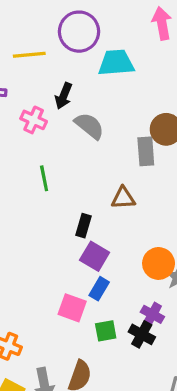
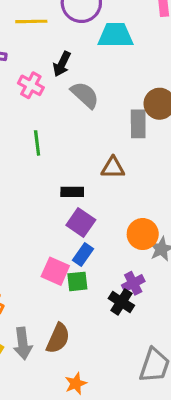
black rectangle: (84, 226) -> (72, 192), turned 70
purple cross: (152, 314) -> (133, 283), turned 30
green square: (106, 331) -> (77, 281), moved

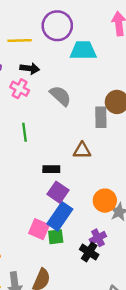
black arrow: (62, 64) -> (30, 68), moved, turned -108
blue rectangle: (83, 254) -> (60, 216), size x1.6

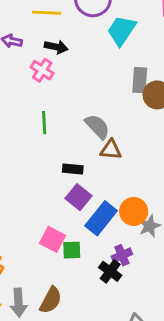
cyan trapezoid: (83, 51) -> (122, 30), turned -60
gray semicircle: (60, 96) -> (97, 127), moved
gray rectangle: (101, 117) -> (140, 80), moved
blue rectangle: (60, 216) -> (101, 218), moved

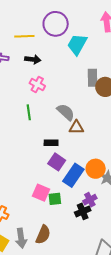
pink cross: (42, 70) -> (37, 84), moved
black cross: (110, 271) -> (83, 211), turned 35

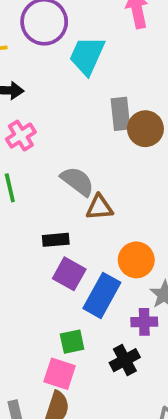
pink cross: (37, 84) -> (21, 136), turned 35
orange circle: (96, 169) -> (136, 260), moved
pink square: (41, 193) -> (60, 374), moved
purple cross: (90, 200) -> (144, 322), moved, turned 32

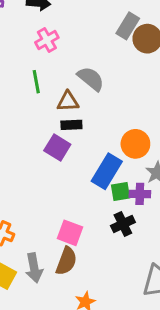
gray rectangle: (120, 114) -> (128, 26), turned 35
brown triangle: (99, 207) -> (68, 101), moved
purple square: (69, 274) -> (57, 148), moved
green square: (72, 342) -> (121, 192), moved

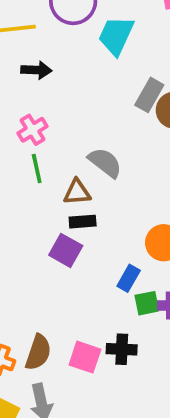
pink cross: (47, 40) -> (32, 130), moved
blue rectangle: (107, 171) -> (129, 278), size x0.6
black cross: (123, 224) -> (122, 349), moved, turned 30
brown semicircle: (66, 261) -> (38, 352), moved

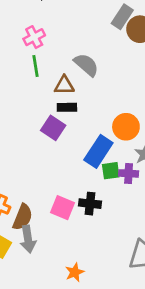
blue rectangle: (129, 278) -> (98, 151), size x1.6
brown semicircle: (38, 352) -> (23, 217), moved

